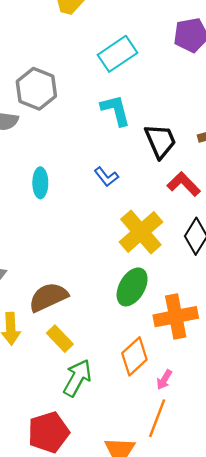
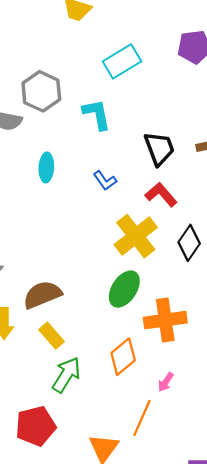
cyan L-shape: (116, 110) -> (97, 114), moved
cyan ellipse: (40, 183) -> (46, 167), moved
red L-shape: (184, 184) -> (161, 195), moved
pink arrow: (164, 380) -> (166, 382), moved

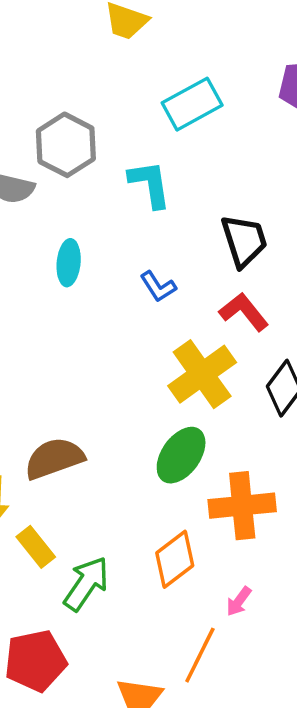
yellow rectangle: (51, 336) -> (36, 547), moved

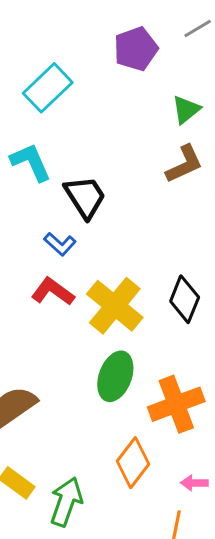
black trapezoid: (244, 241) -> (85, 197), moved
red L-shape: (244, 312) -> (53, 292), moved
pink arrow: (239, 601) -> (194, 483), turned 70

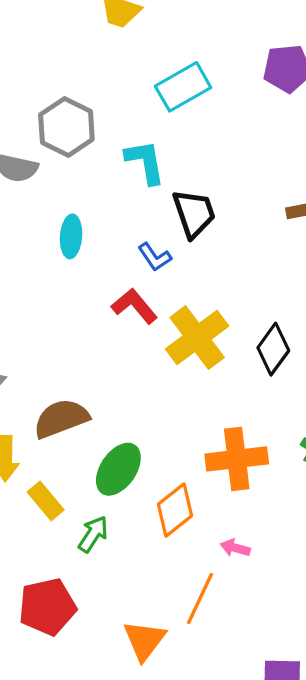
green ellipse: (115, 376) -> (118, 469), moved
green arrow: (66, 502) -> (93, 534), size x0.7

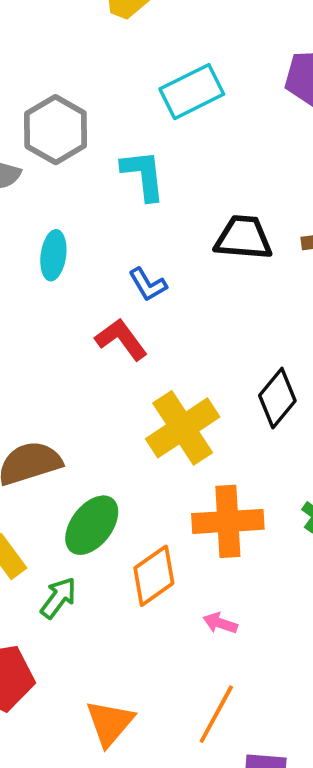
black trapezoid: (194, 213) -> (243, 238), moved, turned -70
yellow cross: (197, 338) -> (183, 428), moved
orange line: (200, 599) -> (216, 714), moved

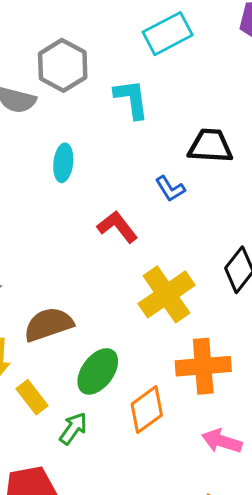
blue L-shape: (148, 285) -> (170, 189), moved
pink arrow: (220, 623) -> (222, 441), moved, size x1.5

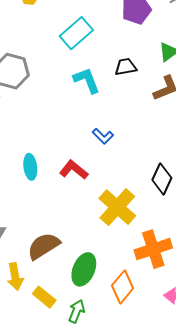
cyan L-shape: (132, 99) -> (87, 80), moved
black trapezoid: (210, 146) -> (126, 67), moved, size x0.7
cyan ellipse: (63, 163) -> (30, 167), moved

